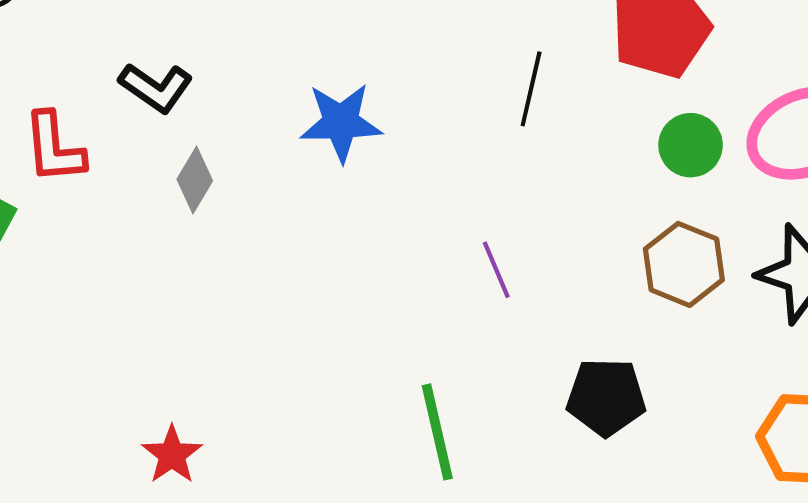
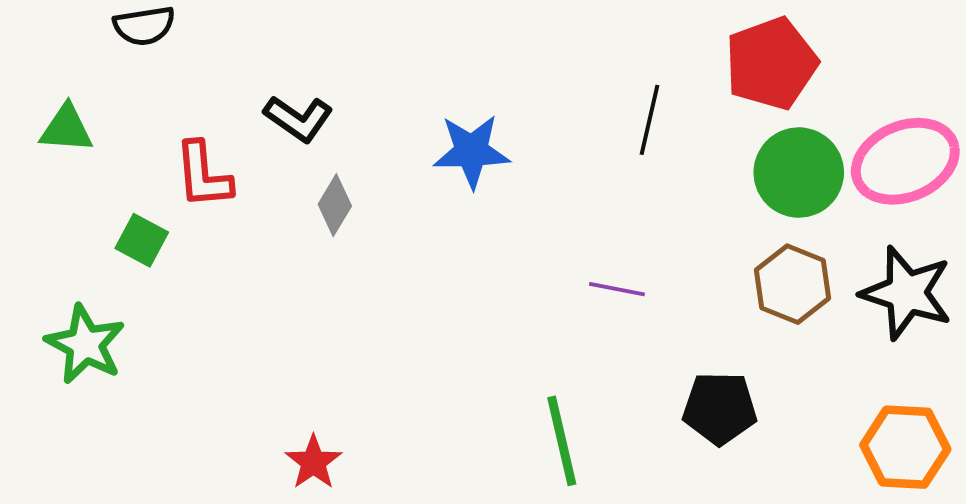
green circle: (691, 145) -> (799, 173), size x1.5
purple line: (496, 270) -> (617, 289), turned -56

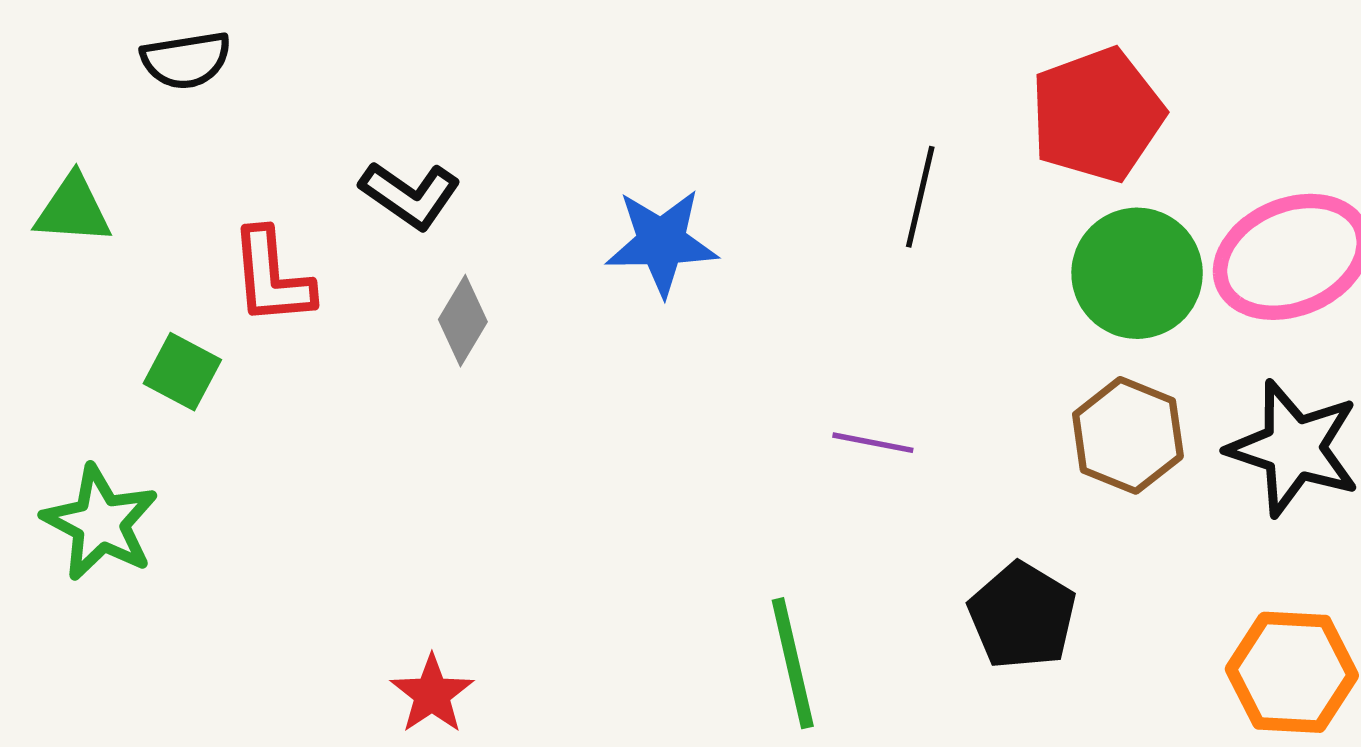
black pentagon: (720, 408) -> (1022, 616), turned 30

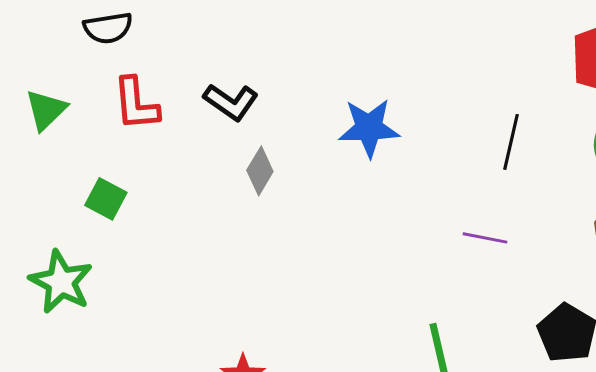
black line: (920, 197) -> (511, 142), moved
green triangle: (73, 210) -> (46, 110), turned -48
red L-shape: (272, 277) -> (136, 104), moved

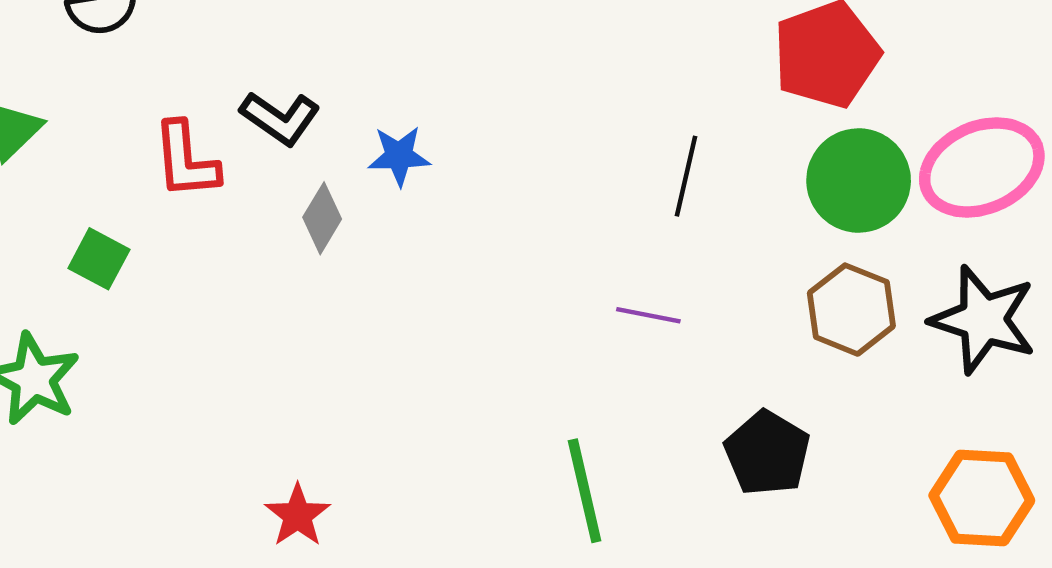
red L-shape: (136, 104) -> (186, 160), moved
blue star: (369, 128) -> (399, 156), moved, size x0.7

